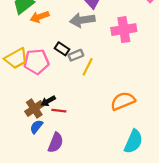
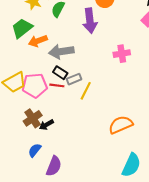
gray arrow: (82, 20) -> (61, 51), moved
pink cross: (124, 30) -> (122, 54), size x0.7
brown cross: (34, 108) -> (33, 118), moved
red line: (59, 111) -> (57, 85), moved

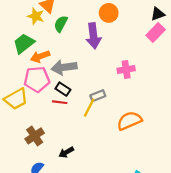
gray rectangle: (74, 79) -> (98, 96), moved
pink pentagon: (35, 85) -> (37, 79), moved
black arrow: (46, 125) -> (66, 152), moved
orange semicircle: (121, 125) -> (129, 121), moved

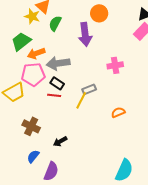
orange semicircle: (129, 121) -> (118, 112), size x0.6
brown cross: (35, 136) -> (31, 126), turned -30

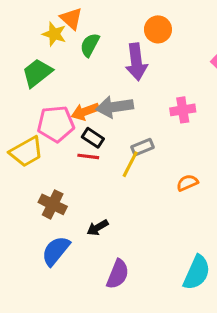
orange arrow: (36, 53) -> (85, 111), moved
gray arrow: (58, 63) -> (115, 107), moved
blue semicircle: (33, 156) -> (56, 251), size x1.5
purple semicircle: (51, 171) -> (118, 274), moved

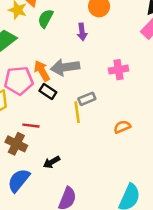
purple arrow: (136, 62) -> (82, 32), size x0.6
orange arrow: (85, 111) -> (42, 71), turned 80
red line: (88, 156) -> (31, 126), moved
yellow line: (130, 164) -> (77, 112), turned -35

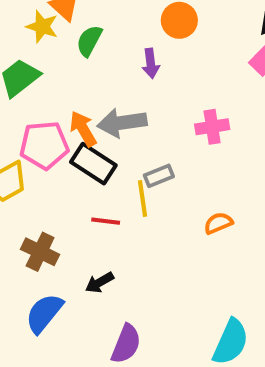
black rectangle: (48, 92) -> (93, 164), size x1.5
red line: (31, 126) -> (106, 221), moved

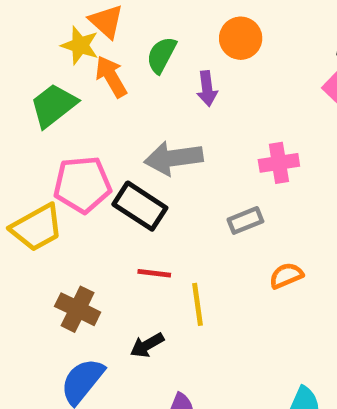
green semicircle: (89, 41) -> (161, 55), moved
orange arrow: (83, 129) -> (111, 77), moved
gray rectangle: (159, 176) -> (245, 220), moved
yellow line: (142, 199) -> (197, 304), moved

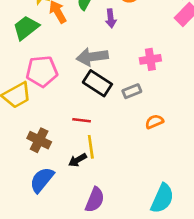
black rectangle: (140, 206) -> (97, 83), moved
yellow line: (197, 304) -> (91, 147), moved

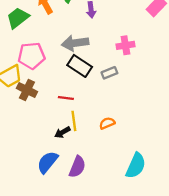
orange semicircle: (154, 122) -> (107, 123), moved
brown cross: (39, 140) -> (27, 90), moved
blue semicircle: (42, 180) -> (48, 162), moved

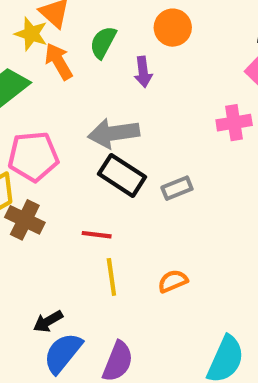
pink cross: (125, 45) -> (234, 123), moved
black arrow: (62, 132) -> (48, 321), moved

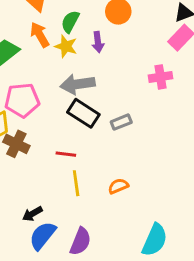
yellow star: (31, 34) -> (66, 46), moved

